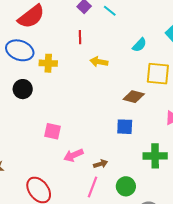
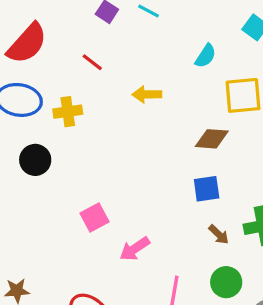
red line: (80, 37) -> (92, 62), moved, turned -40
pink square: (52, 131) -> (94, 217), turned -30
brown arrow: (101, 164) -> (219, 235), moved, turned 72

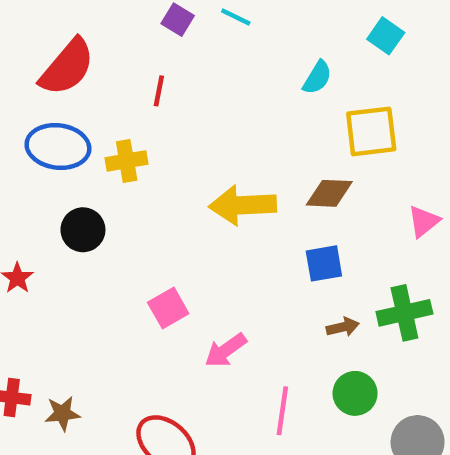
red line: (92, 62) -> (159, 91), turned 65
yellow arrow: (147, 94) -> (243, 205), moved, size x1.6
brown arrow: (219, 235) -> (343, 327), turned -55

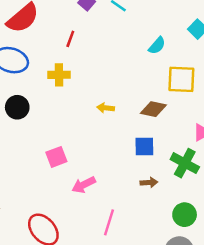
yellow cross: (127, 161) -> (59, 75), moved
yellow arrow: (243, 205) -> (106, 108), size x0.5
green cross: (404, 313) -> (185, 163), moved, turned 32
green circle: (355, 393) -> (185, 215), moved

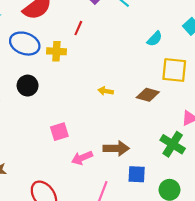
yellow cross: (59, 75) -> (56, 51), moved
blue square: (144, 146) -> (137, 174), moved
brown arrow: (149, 182) -> (116, 148), moved, size x1.6

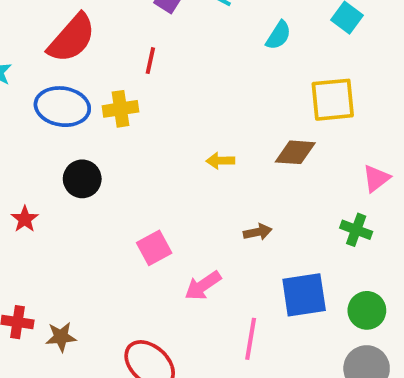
cyan semicircle: (155, 39) -> (278, 35), moved
green cross: (173, 144) -> (356, 230), size x0.7
brown arrow: (116, 148) -> (258, 232), moved, size x0.6
blue square: (137, 174) -> (304, 295), size x1.4

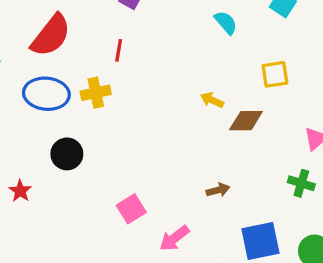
cyan semicircle: (278, 35) -> (226, 23), turned -70
yellow square: (333, 100) -> (275, 74), size x0.7
yellow arrow: (220, 161) -> (212, 100), moved, turned 30

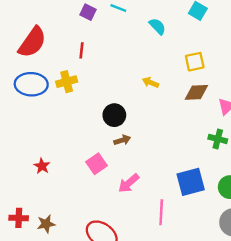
brown diamond: (246, 121) -> (196, 92), moved
black circle: (67, 154) -> (114, 115), moved
brown arrow: (218, 190) -> (122, 140), moved
red star: (20, 191) -> (42, 166), moved

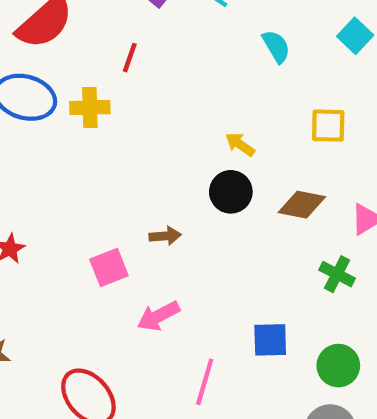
brown diamond: (196, 92) -> (302, 205), moved
black circle: (114, 115) -> (231, 192), moved
blue square: (191, 182) -> (270, 340), size x0.7

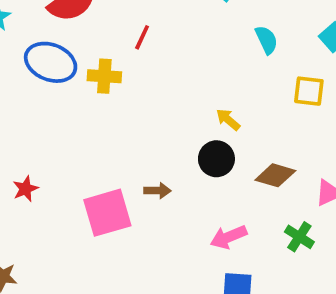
yellow square: (328, 126) -> (309, 91), moved
pink square: (109, 267) -> (107, 213), size x1.5
pink arrow: (158, 316) -> (229, 237), moved

